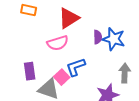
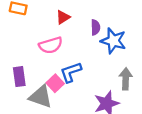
red triangle: (69, 18) -> (63, 17), size x0.6
purple semicircle: (98, 37) -> (95, 27), moved

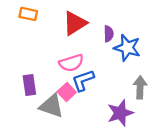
red triangle: (63, 17) -> (75, 23), size x1.6
pink semicircle: (51, 45) -> (71, 63), moved

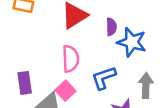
pink semicircle: (71, 63) -> (71, 59), turned -75
blue L-shape: (83, 80) -> (104, 78), moved

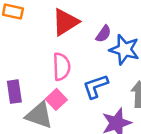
purple semicircle: (111, 27) -> (103, 34), turned 36

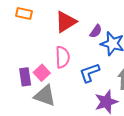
pink square: (56, 99) -> (42, 73), moved

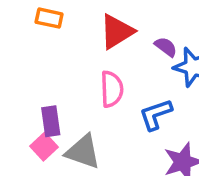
purple semicircle: (96, 31) -> (166, 47), turned -88
pink square: (42, 73) -> (44, 147), moved

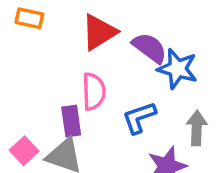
purple semicircle: (166, 47) -> (150, 48), size x1.5
purple rectangle: (51, 121) -> (71, 121), moved

